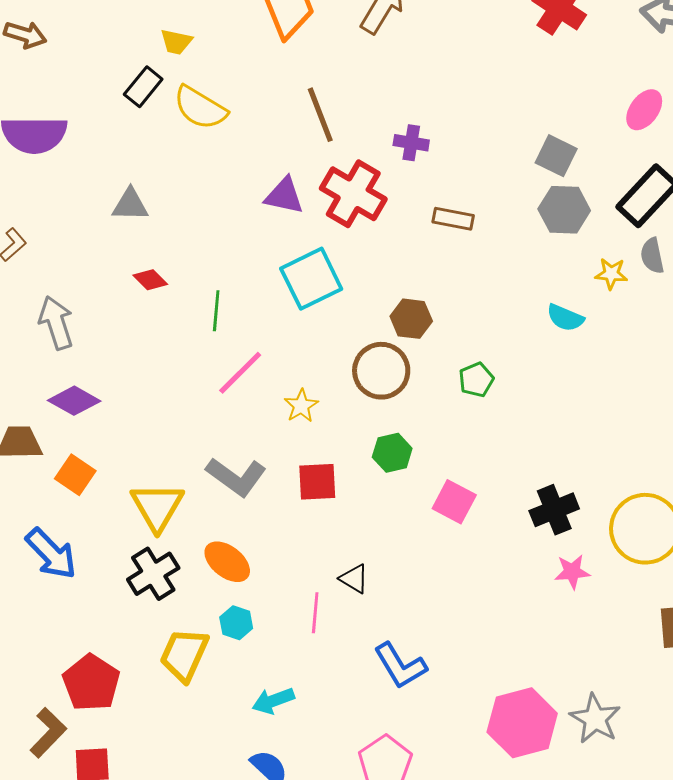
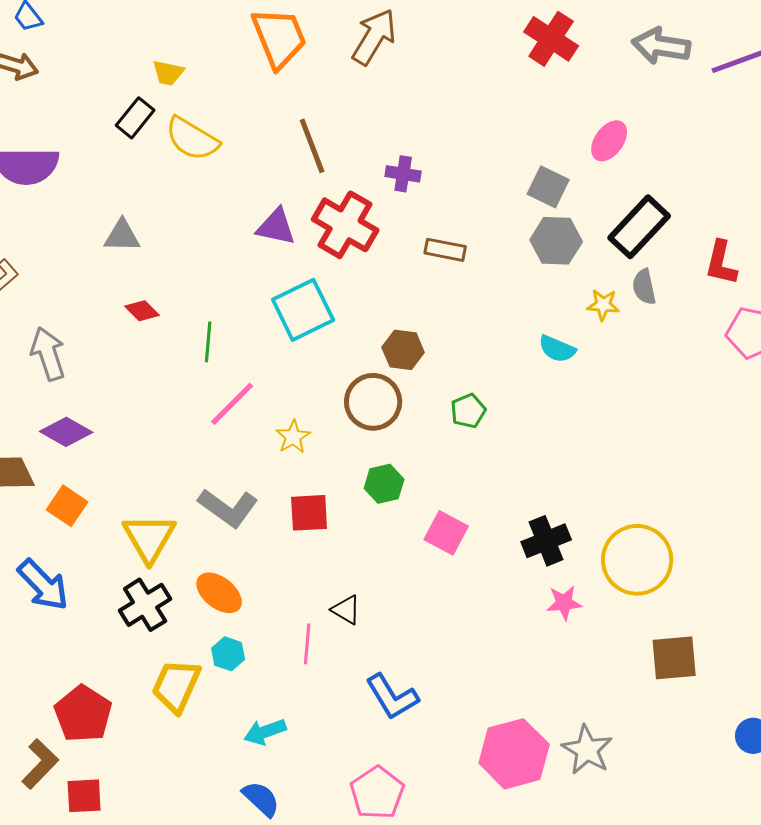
pink ellipse: (644, 110) -> (609, 141), moved

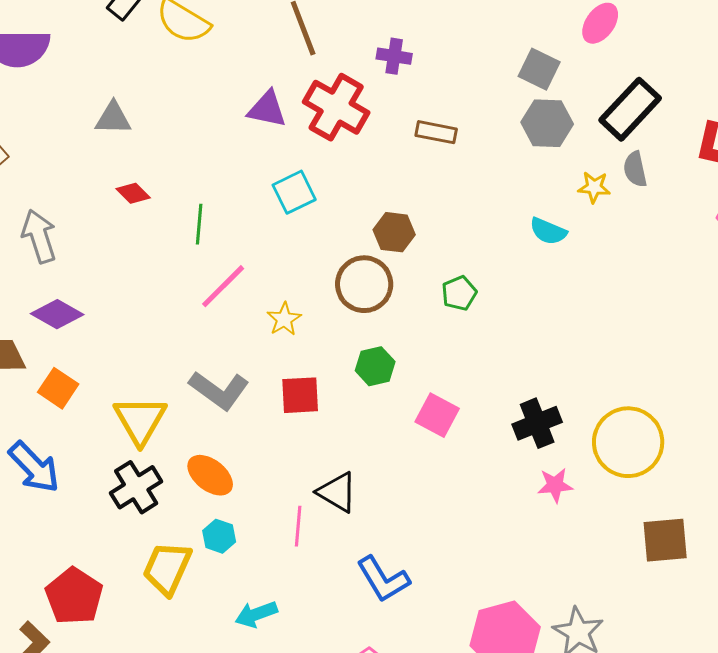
cyan square: (303, 310) -> (294, 192), size x0.7
black triangle: (346, 610) -> (337, 492), size x1.4

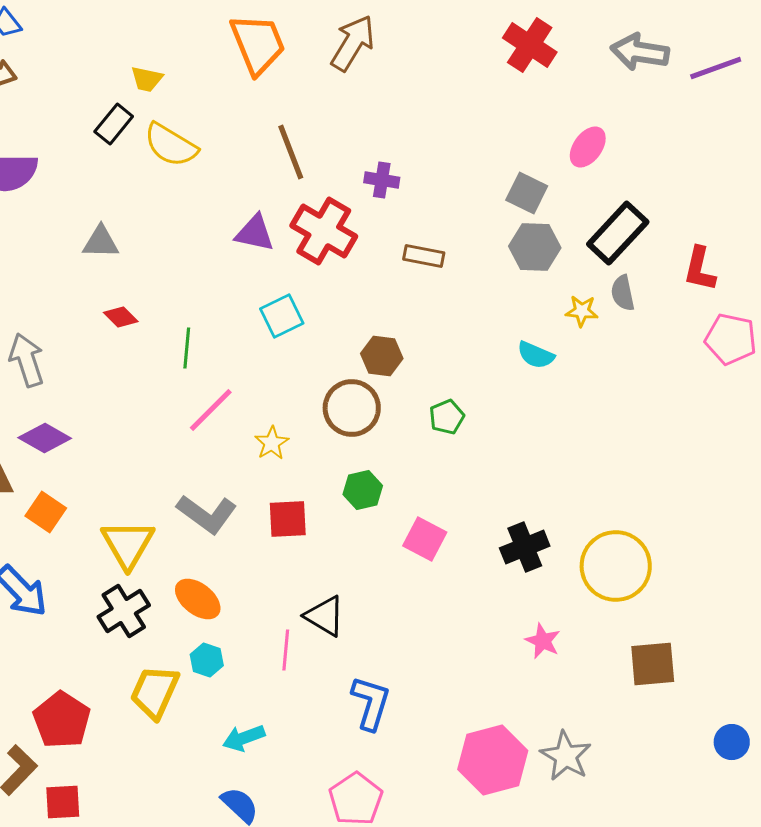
pink star: (555, 485) -> (543, 641), moved, turned 30
blue L-shape: (383, 579) -> (371, 703), turned -132

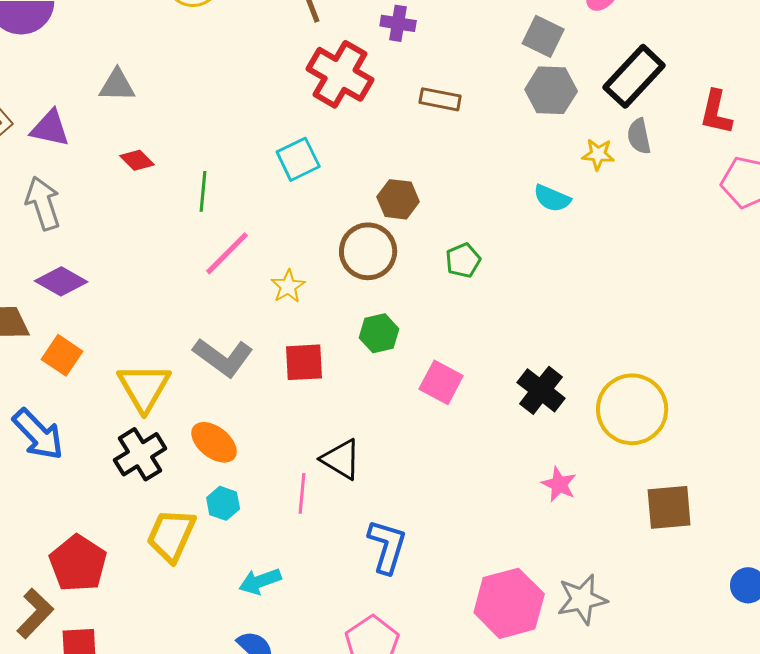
purple triangle: (255, 233) -> (50, 128), moved
black cross: (525, 547) -> (541, 390), turned -30
gray star: (566, 756) -> (582, 599), turned 30

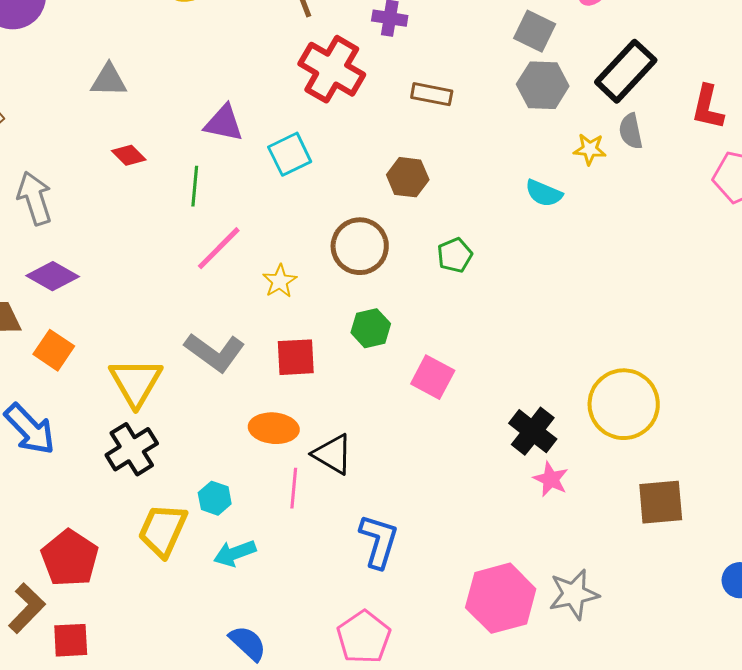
purple triangle: (50, 128) -> (224, 123), moved
brown hexagon: (398, 199) -> (408, 177), moved
black cross: (541, 390) -> (533, 431), moved
orange ellipse: (214, 442) -> (274, 428), moved, turned -33
cyan arrow: (260, 581) -> (235, 553), moved

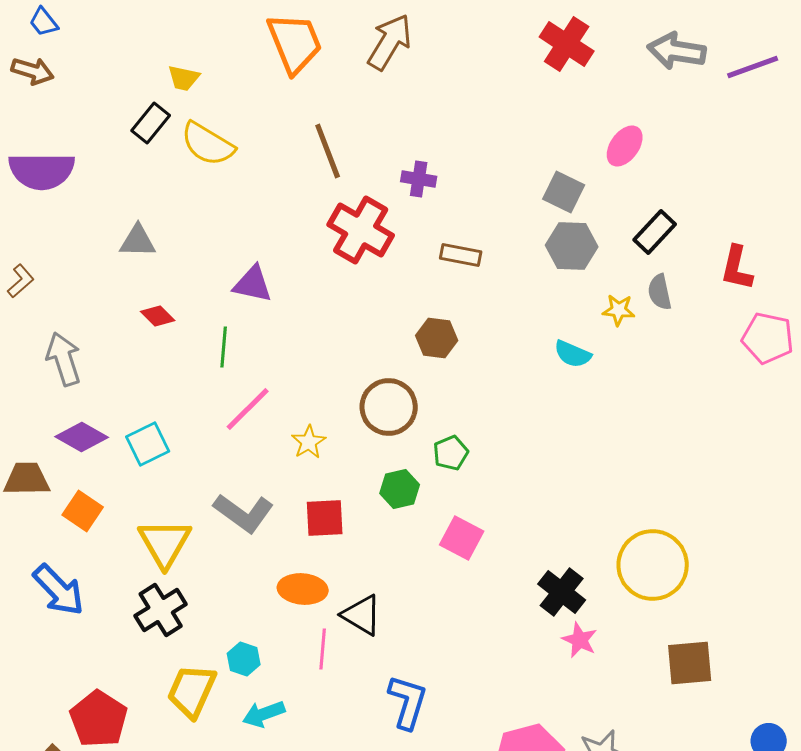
black rectangle: (626, 71) -> (655, 232), size x0.7
cyan square: (290, 154) -> (148, 444), moved
green pentagon: (455, 255) -> (451, 453), moved

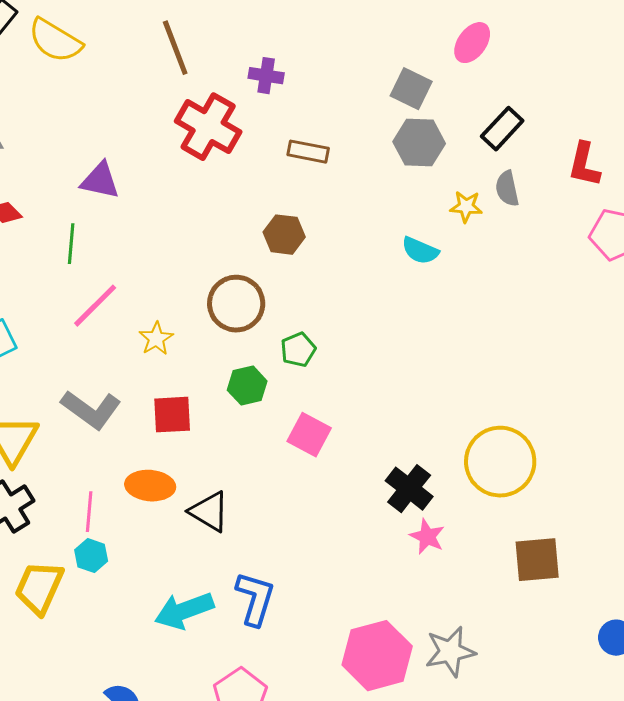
pink line: (323, 649) -> (89, 512), moved
cyan arrow: (264, 714) -> (184, 611), moved, size x1.4

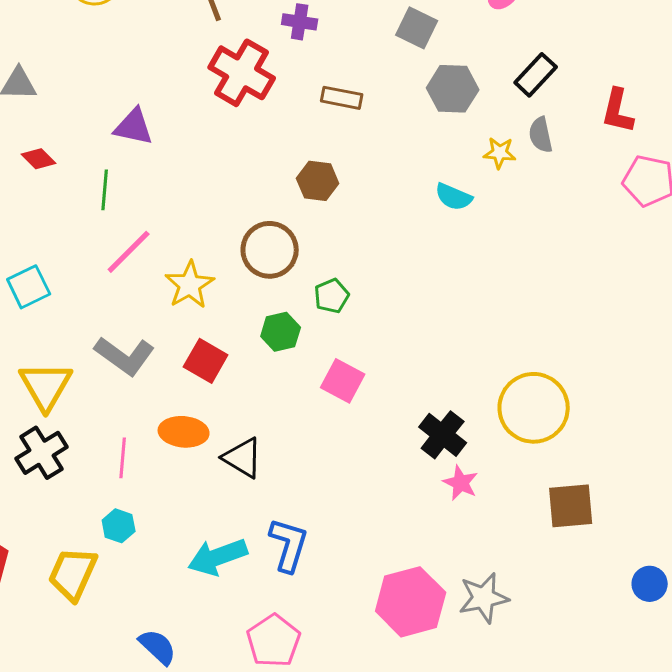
gray square: (411, 89) -> (417, 28), moved
yellow star: (156, 339) -> (190, 285), size x1.4
red square: (172, 415) -> (206, 361), turned 33
cyan hexagon: (91, 556) -> (119, 526), moved
yellow trapezoid: (39, 588) -> (73, 574), moved

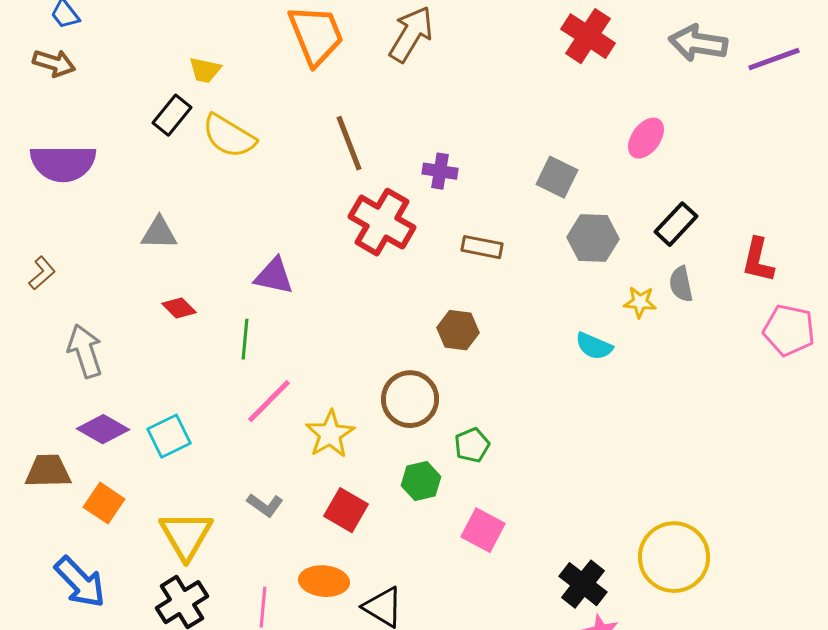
gray L-shape: (125, 356) -> (265, 505), size x0.6

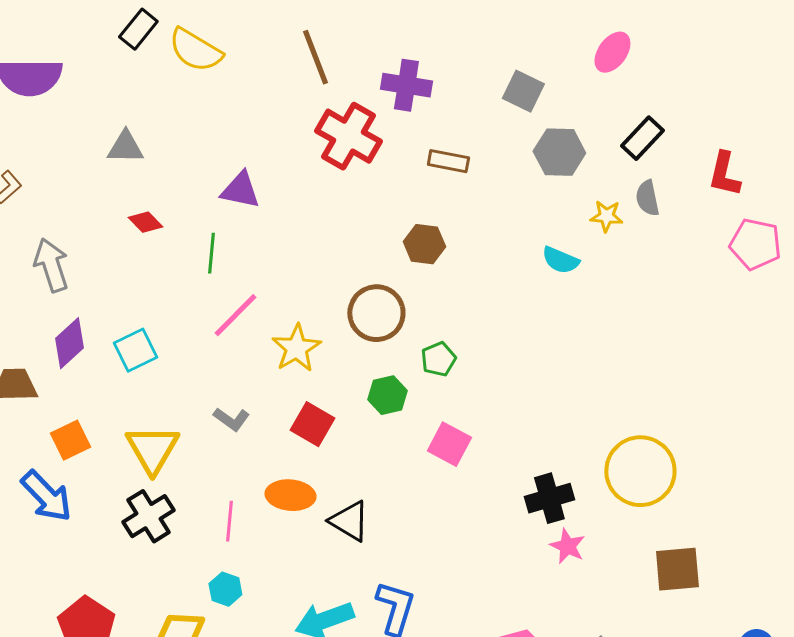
purple cross: (440, 171) -> (406, 85), size x1.4
purple diamond: (103, 429) -> (69, 343), turned -72
orange square: (104, 503) -> (70, 440), moved, turned 30
black cross: (583, 584) -> (549, 498), turned 36

